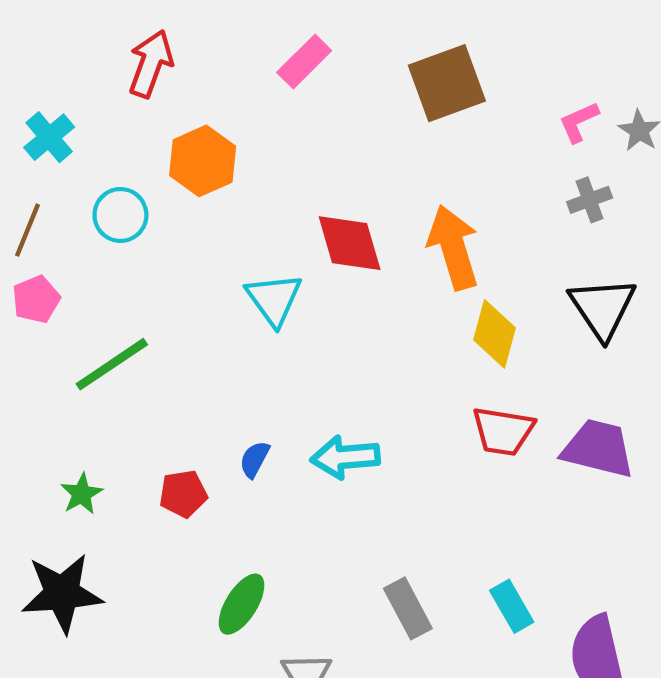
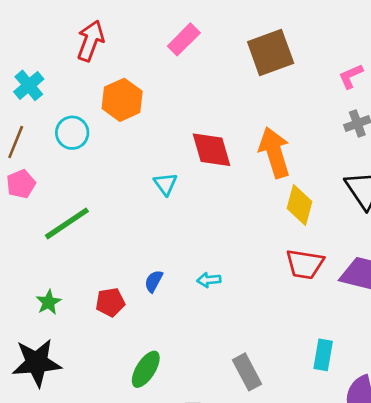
cyan triangle: (274, 299) -> (165, 184), size x0.7
cyan arrow: (345, 457) -> (209, 280), size x0.6
cyan rectangle: (512, 606) -> (323, 355), moved, turned 40

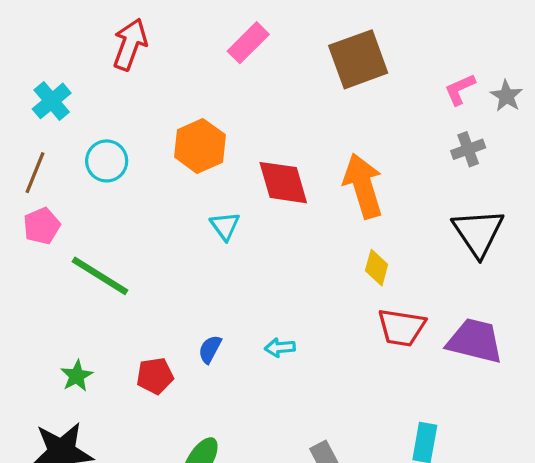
orange hexagon: (122, 100) -> (200, 146), moved
yellow diamond: (299, 205) -> (377, 268), moved, size x0.7
green line: (67, 223) -> (100, 276), turned 66

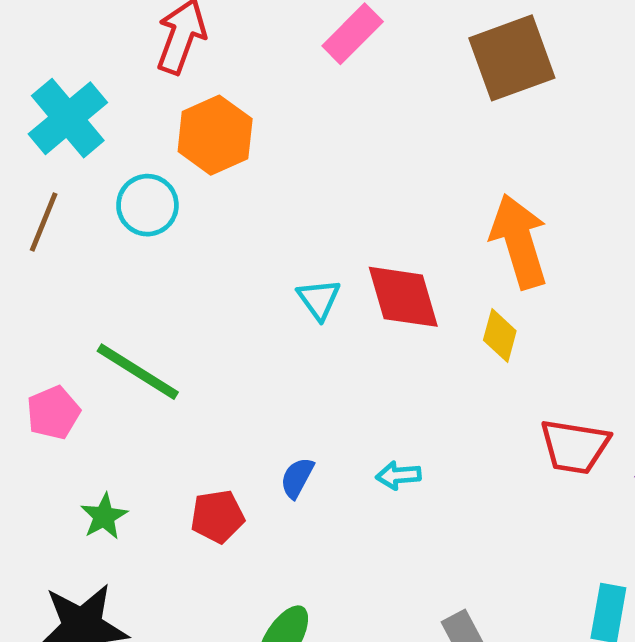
cyan cross: (52, 101) -> (68, 118), size x1.4
orange hexagon: (200, 146) -> (215, 135), moved
red diamond: (283, 183) -> (403, 297), moved
pink pentagon: (42, 226) -> (53, 413), moved
yellow diamond: (377, 268) -> (500, 335), moved

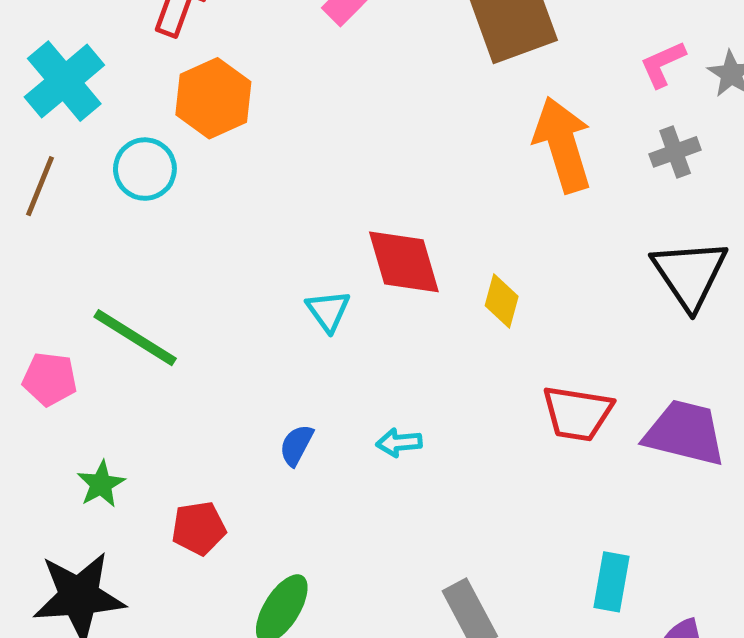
orange arrow: (519, 241) -> (563, 145), moved
cyan triangle: (319, 299) -> (328, 311), moved
pink pentagon: (53, 413) -> (50, 379), turned 30
red pentagon: (217, 516) -> (199, 528), moved

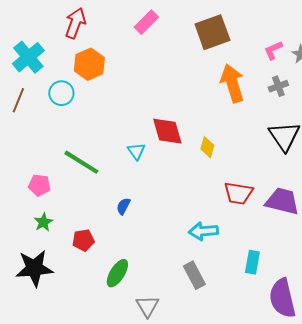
green line: (135, 338) -> (81, 162), moved
pink pentagon: (50, 379) -> (39, 185), moved
cyan arrow: (399, 443) -> (203, 231), moved, size x1.6

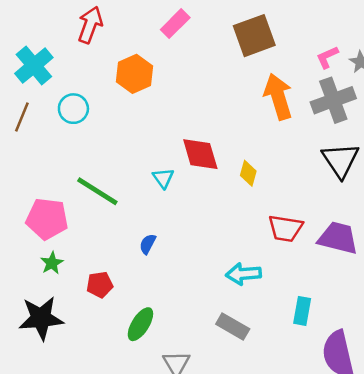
orange hexagon: (89, 64) -> (134, 74), moved
gray cross: (278, 86) -> (333, 100), size x1.8
pink pentagon: (39, 185) -> (47, 219), size x1.6
gray rectangle: (194, 275) -> (233, 327), turned -32

